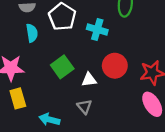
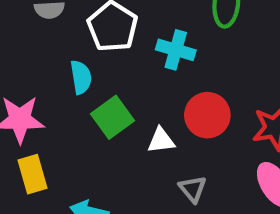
cyan semicircle: (32, 33) -> (81, 77), moved
gray triangle: (84, 107) -> (193, 189), moved

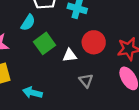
cyan semicircle: (81, 77) -> (28, 23), turned 42

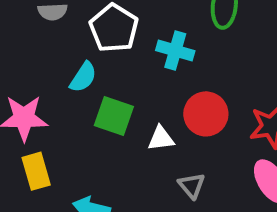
green square: (44, 43) -> (114, 116), turned -35

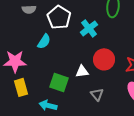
cyan cross: (175, 51) -> (89, 28), turned 36
green square: (114, 116) -> (59, 82), moved

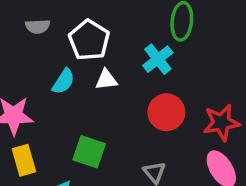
cyan cross: (89, 28) -> (158, 59), moved
white triangle: (82, 71) -> (106, 80), moved

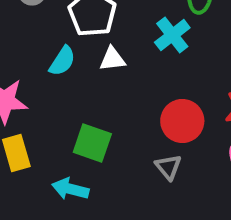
red circle: (166, 112) -> (182, 121), moved

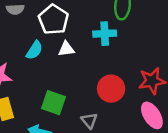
cyan cross: (172, 35) -> (105, 34), turned 35
gray triangle: (168, 167) -> (89, 121), moved

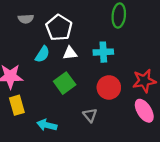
cyan cross: (105, 34) -> (103, 52), moved
green square: (54, 103) -> (65, 83), moved, turned 35

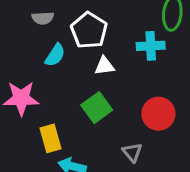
cyan cross: (103, 52) -> (151, 46), moved
cyan semicircle: (42, 54) -> (55, 55), moved
yellow rectangle: (17, 105) -> (50, 138), moved

